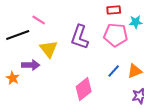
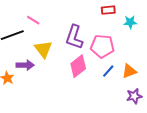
pink pentagon: (116, 35) -> (102, 46), moved
pink diamond: (84, 89) -> (78, 66), moved

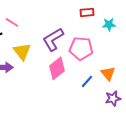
purple L-shape: (74, 37) -> (53, 39), turned 40
blue line: (108, 71) -> (87, 81), moved
orange triangle: (129, 71) -> (108, 73), turned -49

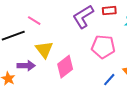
purple L-shape: (53, 39) -> (83, 17), moved
pink diamond: (57, 68) -> (65, 67), moved

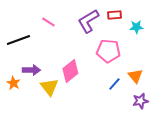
pink line: (34, 21) -> (48, 22), moved
yellow triangle: (44, 50) -> (49, 87), moved

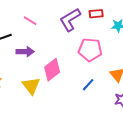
purple arrow: (31, 70) -> (25, 52), moved
blue line: (114, 84) -> (88, 85), moved

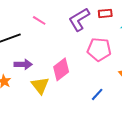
purple arrow: (25, 52) -> (23, 64), moved
blue line: (88, 85) -> (97, 94), moved

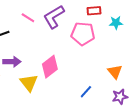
purple L-shape: (79, 19) -> (54, 17), moved
pink pentagon: (99, 49) -> (83, 34), moved

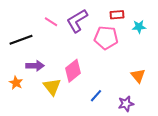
blue line: (86, 92) -> (96, 96), moved
purple star: (120, 97) -> (126, 104), moved

